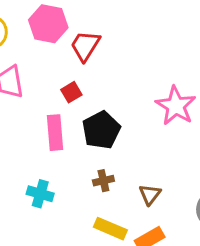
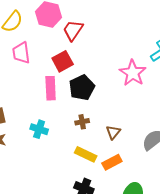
red square: (71, 92) -> (63, 61), size x1.5

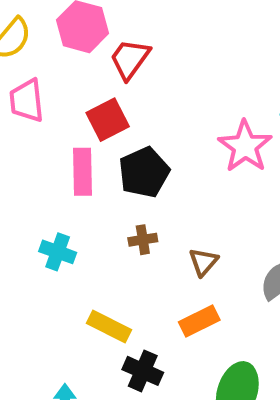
yellow rectangle: (86, 154) -> (109, 327), moved

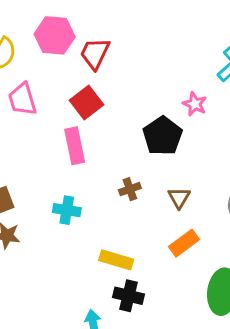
pink star: (245, 146) -> (195, 104), size x0.6
black pentagon: (144, 172) -> (163, 136), moved
black cross: (143, 371) -> (128, 296), moved

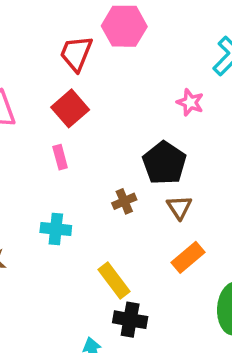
pink hexagon: (55, 35) -> (124, 26), moved
black pentagon: (163, 136) -> (164, 163), moved
pink rectangle: (75, 146) -> (60, 157), size x0.6
yellow rectangle: (116, 260) -> (114, 281), turned 40

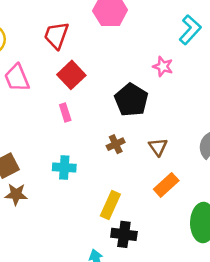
red trapezoid: (76, 53) -> (56, 35), moved
black pentagon: (164, 163) -> (131, 100), moved
yellow rectangle: (114, 281) -> (110, 205), turned 64

